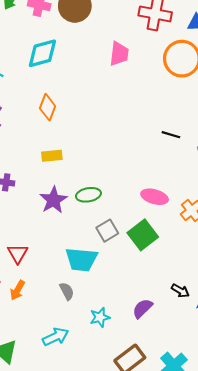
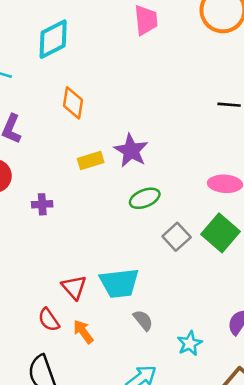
purple star: (53, 200) -> (131, 151), moved
cyan trapezoid: (81, 259) -> (119, 283), moved
orange arrow: (17, 290) -> (83, 332), turned 126

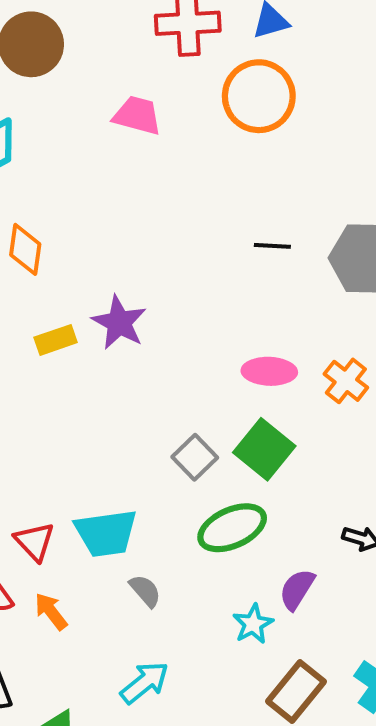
pink trapezoid: (146, 20) -> (137, 115), turned -68
green ellipse: (145, 198) -> (232, 528), moved, size x1.4
cyan star: (190, 343) -> (253, 624), moved

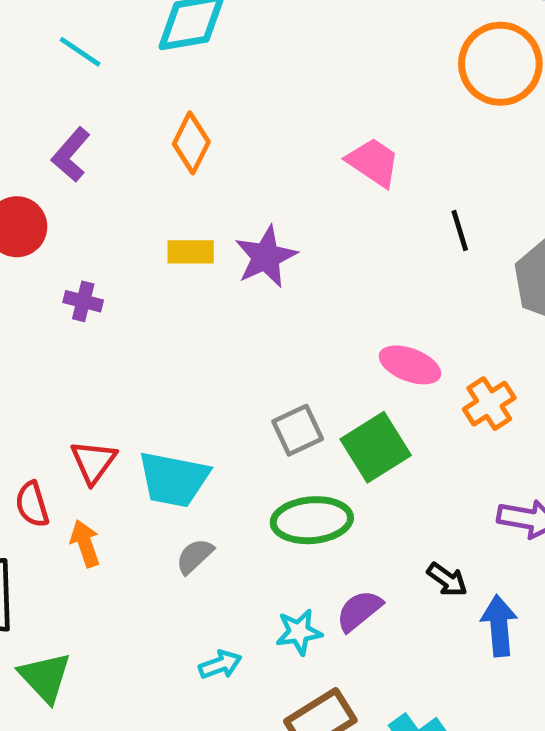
pink trapezoid: (137, 115) -> (373, 162), moved
black line: (272, 246) -> (460, 230), turned 51
gray semicircle: (145, 591) -> (195, 556), turned -111
cyan arrow: (145, 683) -> (220, 665), moved, size x0.7

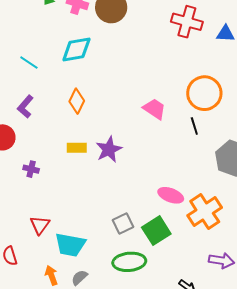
orange circle: (500, 64) -> (204, 93), moved
black line: (460, 230) -> (194, 126), moved
orange cross: (489, 404) -> (205, 212), size x1.6
red triangle: (93, 462) -> (40, 225), moved
orange arrow: (85, 544) -> (51, 275), moved

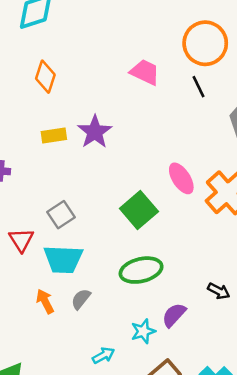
pink ellipse: (171, 195) -> (181, 178), turned 45
gray square: (123, 223) -> (61, 215), moved
green square: (156, 231) -> (139, 210), moved

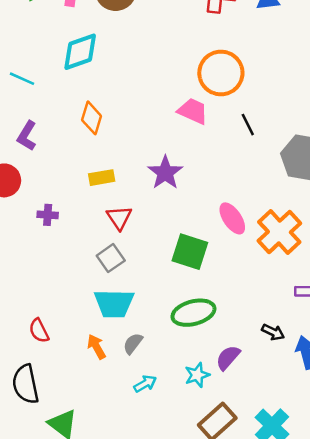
orange circle: (205, 43) -> (221, 73), moved
purple star: (95, 132) -> (165, 173), moved
green square: (139, 210) -> (190, 252), turned -30
red triangle: (21, 240) -> (119, 218), moved
cyan arrow: (103, 355) -> (145, 384), moved

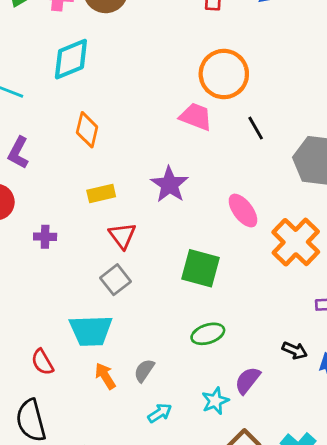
pink ellipse: (232, 218) -> (243, 211), moved
cyan trapezoid: (114, 303) -> (91, 331), moved
green ellipse: (193, 313) -> (208, 334), size x0.7

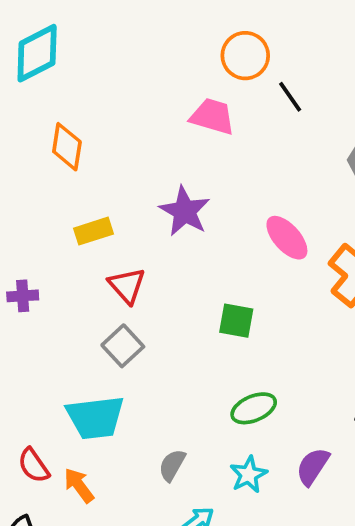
orange circle: (224, 74) -> (245, 56), size x0.7
black line: (256, 128) -> (290, 97), moved
green square: (201, 268) -> (236, 321), size x0.7
orange arrow: (105, 376) -> (79, 485), moved
cyan star: (215, 401) -> (249, 475), moved

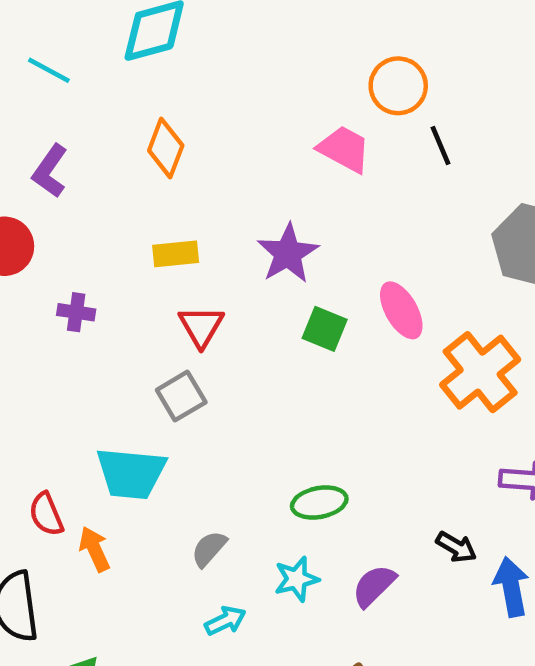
green square: (236, 321) -> (325, 329), moved

